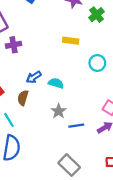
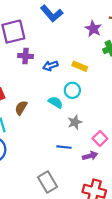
cyan circle: (97, 63) -> (72, 90), moved
blue arrow: (34, 77) -> (50, 66), moved
gray star: (59, 111) -> (75, 122), moved

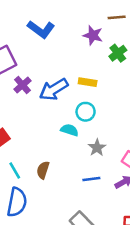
purple cross: (25, 56) -> (22, 85), turned -32
blue arrow: (50, 66) -> (54, 89), size x1.6
brown semicircle: (21, 108) -> (43, 170), moved

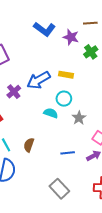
blue L-shape: (41, 29) -> (44, 29), moved
purple cross: (22, 85) -> (14, 92), moved
gray star: (97, 148) -> (79, 118), moved

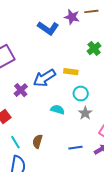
brown line: (90, 23) -> (91, 11), moved
purple star: (71, 37) -> (72, 17), moved
cyan circle: (64, 99) -> (81, 94), moved

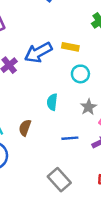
cyan semicircle: (58, 110) -> (52, 102), moved, turned -104
gray star: (85, 113) -> (88, 107), moved

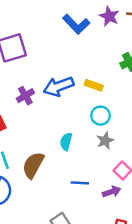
gray star: (88, 107) -> (105, 141), moved
brown semicircle: (25, 128) -> (33, 165), size x1.5

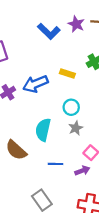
yellow rectangle: (94, 85) -> (67, 73), moved
cyan semicircle: (66, 142) -> (43, 130), size x1.5
brown semicircle: (33, 165) -> (16, 150), turned -75

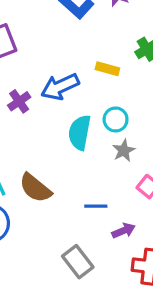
cyan semicircle: (43, 130) -> (80, 132), moved
purple arrow: (82, 171) -> (124, 231), moved

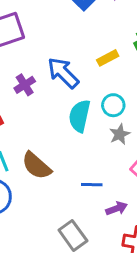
yellow rectangle: (107, 69) -> (108, 58), turned -45
blue arrow: (60, 87) -> (63, 73), turned 68

